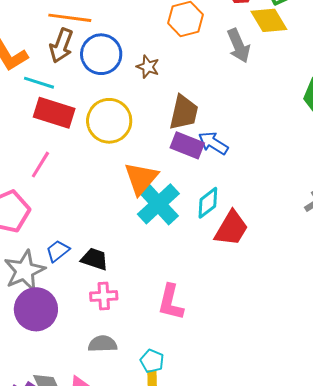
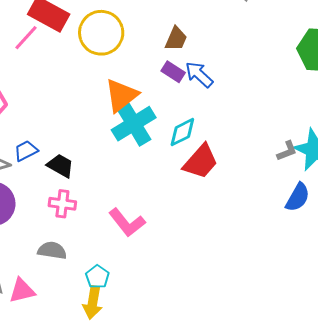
brown trapezoid: (184, 112) -> (176, 39), size x0.7
purple rectangle: (187, 145) -> (173, 72), size x0.7
pink line: (40, 165) -> (26, 38), moved
pink L-shape: (171, 302) -> (127, 223), turned -63

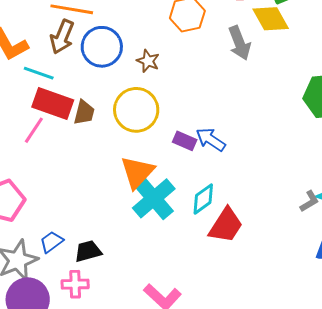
yellow circle: (101, 33) -> (136, 110), moved
brown trapezoid: (176, 39) -> (84, 113), moved
black trapezoid: (60, 166) -> (88, 251), turned -36
pink cross: (62, 204) -> (75, 284), moved

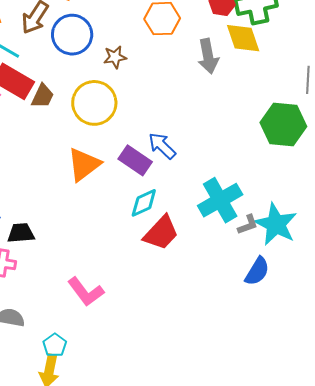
brown star: (148, 61) -> (115, 57), turned 30
purple rectangle: (185, 141) -> (135, 160), moved, size x1.4
cyan cross: (154, 198) -> (220, 200), moved

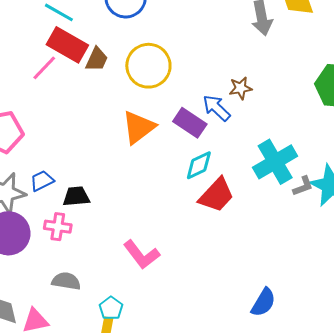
brown star: (115, 57) -> (241, 88), moved
blue semicircle: (257, 271) -> (263, 302), moved

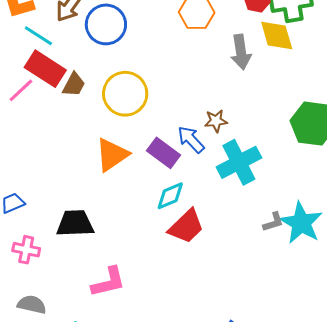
cyan cross: (275, 162) -> (239, 162), moved
black trapezoid: (76, 196) -> (75, 223), moved, size x1.4
pink L-shape: (142, 255) -> (108, 282), turned -69

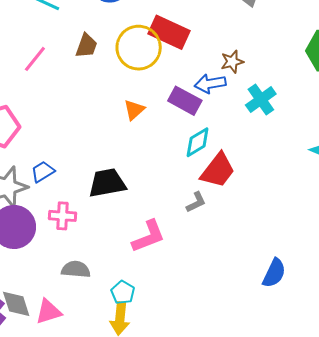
red rectangle: (45, 69) -> (169, 32), moved
blue arrow: (191, 139) -> (210, 84), turned -48
orange triangle: (112, 155) -> (134, 110), size x0.6
cyan cross: (239, 162) -> (261, 99), size x0.7
gray L-shape: (273, 222) -> (196, 202), moved

